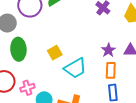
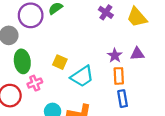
yellow square: (55, 53) -> (60, 62), turned -32
pink cross: (27, 88) -> (35, 83), moved

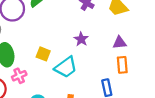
purple star: (115, 55) -> (81, 39), moved
orange rectangle: (119, 76) -> (122, 65), moved

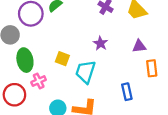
orange rectangle: (122, 65) -> (152, 68), moved
cyan trapezoid: (66, 67) -> (85, 72), turned 145

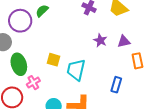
purple star: (100, 43) -> (100, 40), moved
blue rectangle: (127, 92) -> (116, 85), turned 35

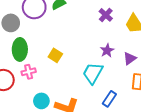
purple triangle: (124, 41) -> (130, 58), turned -40
cyan trapezoid: (76, 70) -> (93, 73), moved

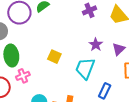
purple cross: (106, 15) -> (90, 10), turned 32
yellow square: (55, 55) -> (54, 57), moved

